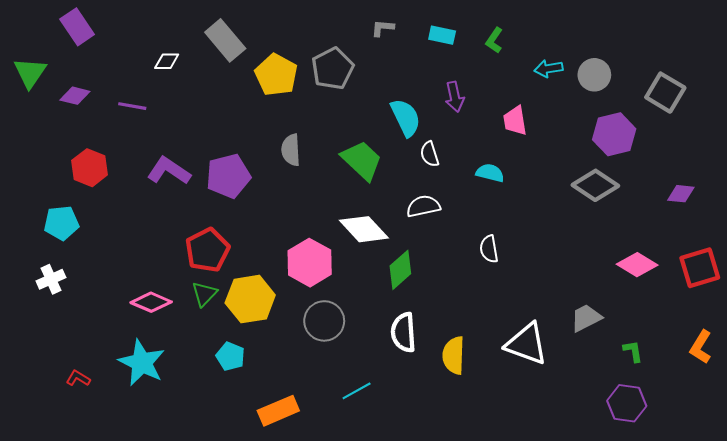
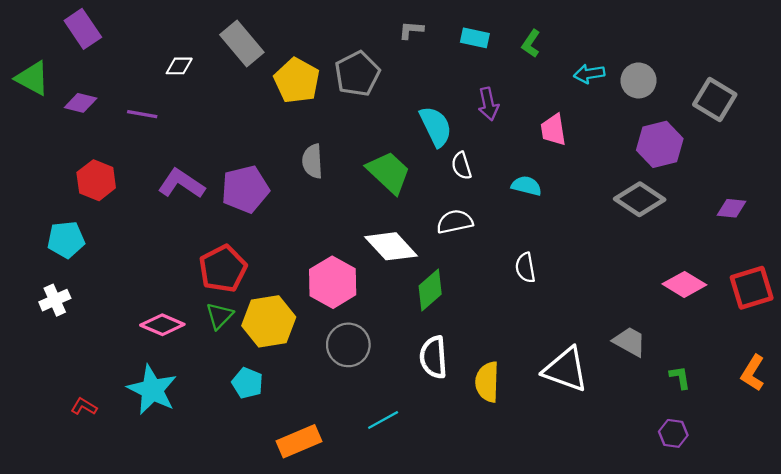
green triangle: (30, 73) -> (32, 78), turned -36
gray trapezoid: (586, 318) -> (630, 342), turned 56
purple hexagon: (627, 403) -> (673, 433), size x0.7

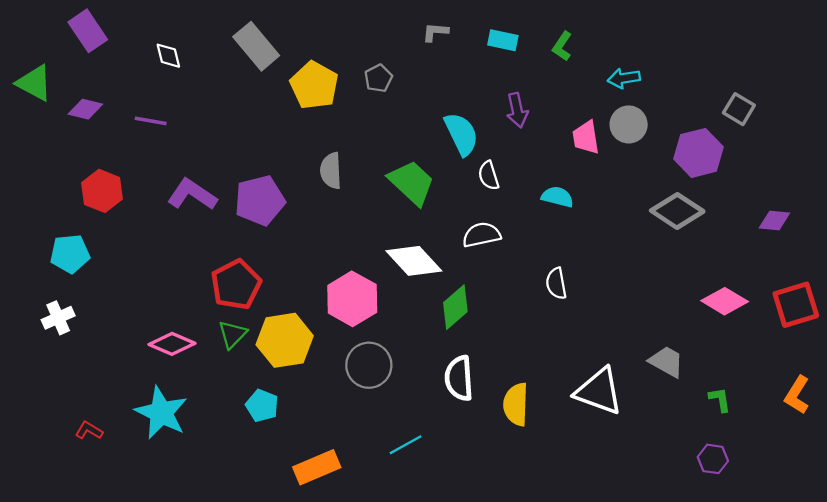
white diamond: (179, 66) -> (168, 56), moved, turned 76
gray pentagon: (357, 74) -> (378, 78), size x0.6
gray circle: (639, 80) -> (629, 124), moved
gray square: (715, 100) -> (739, 109), moved, size x0.7

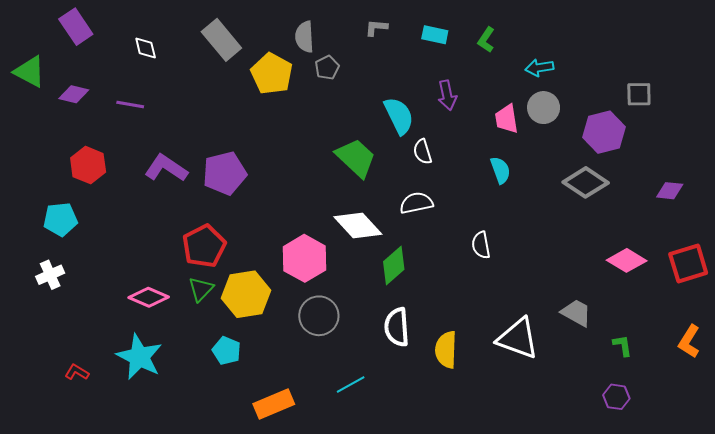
gray square: (739, 109) -> (639, 94), turned -32
gray semicircle: (331, 171) -> (305, 37), moved
cyan semicircle: (557, 197) -> (500, 170), moved, turned 56

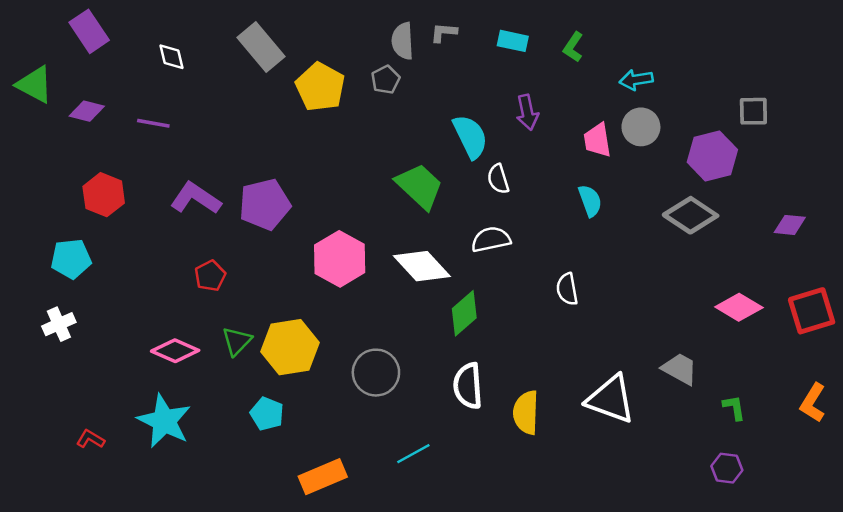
gray semicircle: (305, 37) -> (403, 41), moved
red pentagon: (204, 246) -> (210, 276), moved, size x0.6
pink hexagon: (305, 258) -> (340, 259), moved

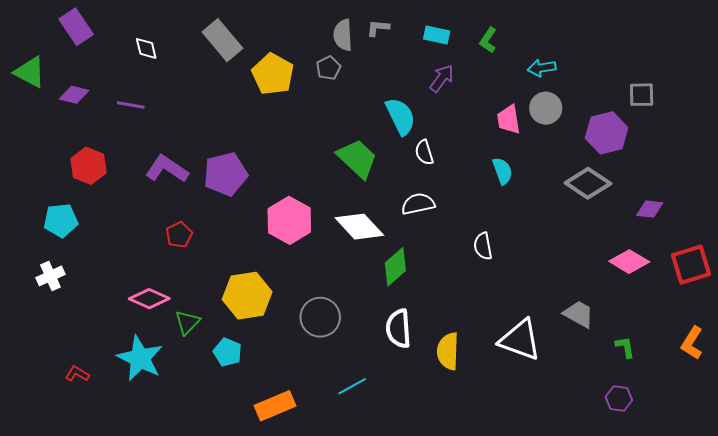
purple arrow: (527, 112) -> (442, 78), moved, turned -132
purple diamond: (790, 225) -> (650, 209), moved
green triangle: (237, 341) -> (187, 322), moved

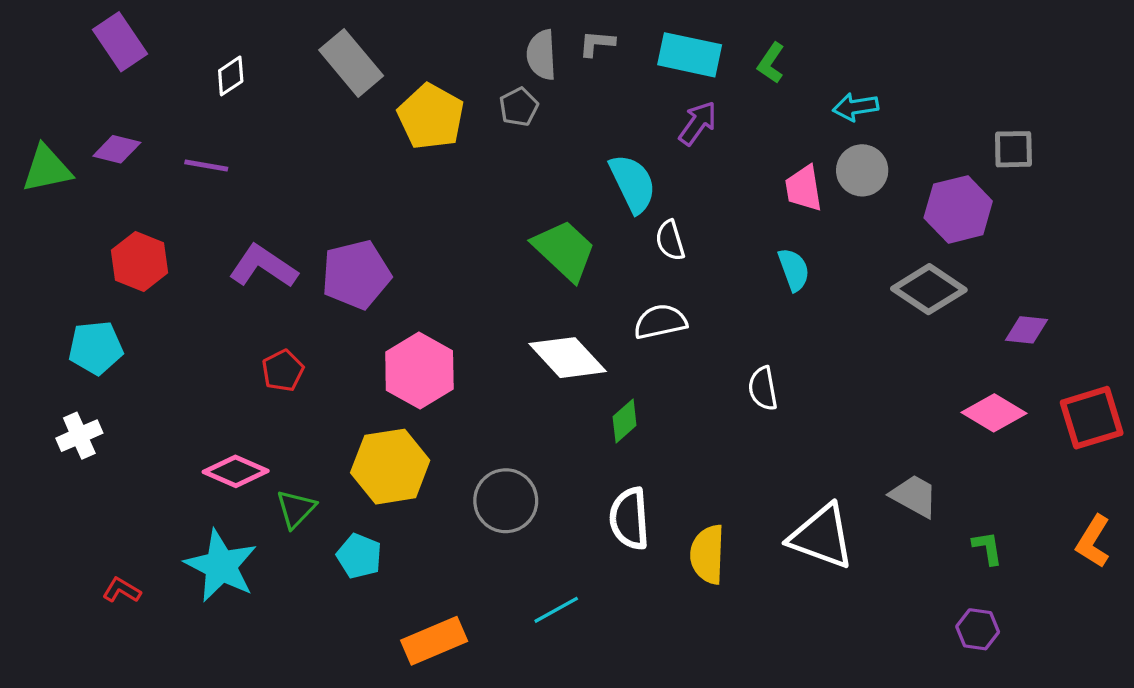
cyan rectangle: (437, 35) -> (690, 55), size x1.5
white diamond: (146, 48) -> (231, 76), turned 70
green triangle: (30, 72) -> (47, 169), moved, turned -40
pink hexagon: (289, 220) -> (419, 371), moved
green diamond: (395, 267) -> (625, 421), size x0.7

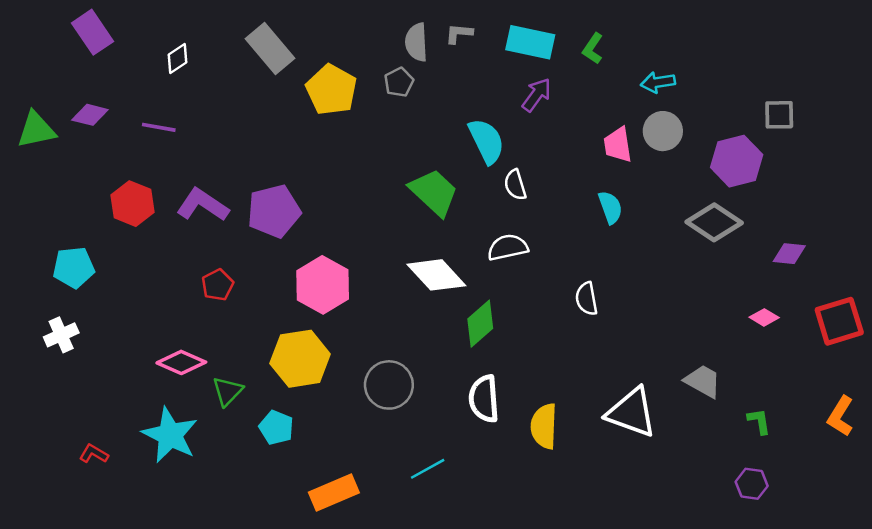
red hexagon: (140, 262) -> (132, 204), moved
pink diamond: (994, 413) -> (764, 317), size x0.6
green diamond: (625, 421) -> (480, 324), size x1.4

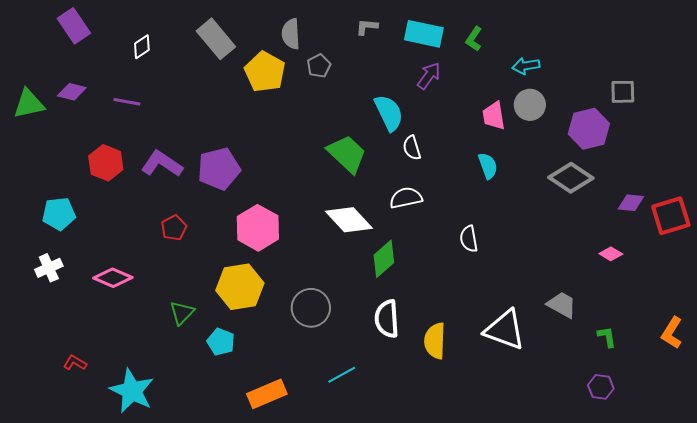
gray semicircle: (416, 42) -> (291, 34), moved
red square: (839, 321) -> (671, 216), moved
pink diamond: (181, 362) -> (113, 278), moved
cyan star: (170, 435) -> (132, 391), moved

